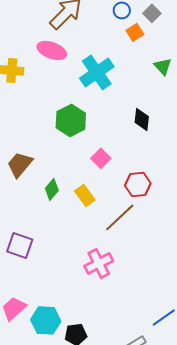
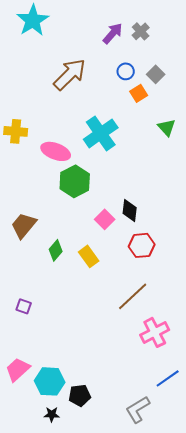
pink ellipse: (52, 50) -> (56, 151), moved
black diamond: (142, 119) -> (130, 210), moved
brown line: (120, 217) -> (133, 296), moved
purple square: (20, 245) -> (24, 306), size x0.6
pink cross: (99, 263) -> (155, 332), moved

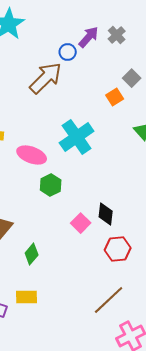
blue circle: (126, 71) -> (68, 52), moved
green hexagon: (75, 181) -> (51, 185), size x0.7
yellow rectangle: (89, 256) -> (27, 297), moved, turned -55

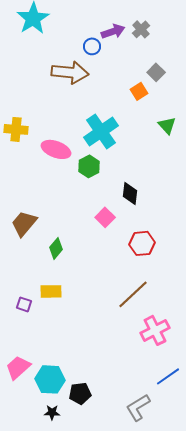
purple arrow: (89, 37) -> (113, 31), turned 30
brown arrow: (46, 78) -> (70, 72), turned 51
green hexagon: (51, 185) -> (89, 166), moved
black diamond: (106, 214) -> (130, 193), moved

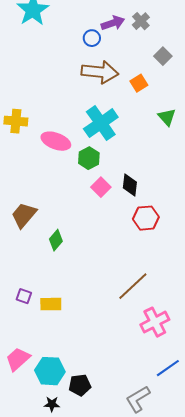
brown arrow: (70, 72) -> (100, 72), moved
gray square: (156, 72) -> (163, 56), moved
pink square: (105, 217) -> (101, 187), moved
red hexagon: (142, 243) -> (146, 218), moved
yellow rectangle: (51, 291) -> (51, 304), moved

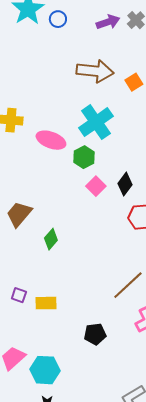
blue circle: (92, 38) -> (58, 19), moved
black diamond: (130, 185) -> (125, 184), turned 30
black pentagon: (80, 385) -> (95, 334), moved

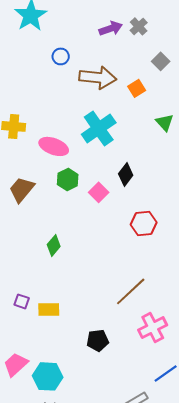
blue circle: (58, 19) -> (61, 56), moved
green hexagon: (84, 157) -> (68, 179), moved
black diamond: (125, 184) -> (126, 174), moved
brown trapezoid: (19, 214) -> (22, 189), moved

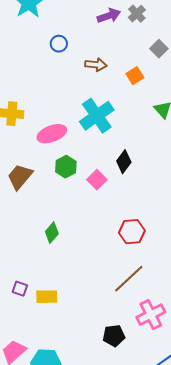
brown arrow: (98, 77) -> (96, 65), size x0.6
pink ellipse: (54, 146) -> (52, 134), turned -40
red hexagon: (144, 223) -> (132, 232), moved
black pentagon: (98, 340) -> (114, 336), moved

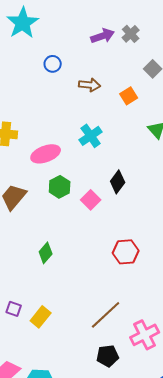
cyan cross: (97, 116) -> (91, 136), size x0.7
brown line: (129, 279) -> (106, 315), moved
yellow rectangle: (47, 297) -> (41, 317), turned -50

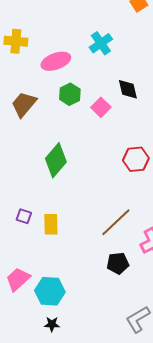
black diamond: (118, 182) -> (128, 89), turned -50
green diamond: (46, 253) -> (56, 160), size x1.6
yellow rectangle: (41, 317) -> (51, 224), turned -40

